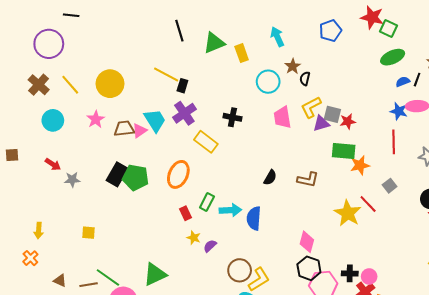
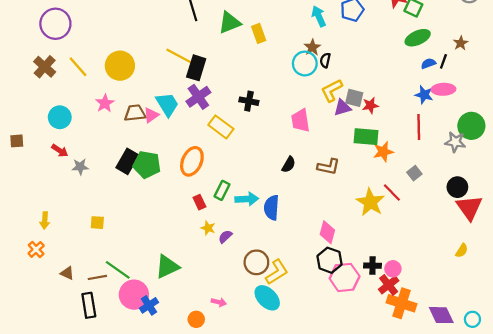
cyan arrow: (277, 37) -> (319, 16), moved
cyan circle: (268, 82) -> (305, 64), moved
black rectangle: (182, 86) -> (196, 68), size x1.6
pink trapezoid: (282, 117) -> (300, 120), moved
cyan circle: (53, 120) -> (60, 117), moved

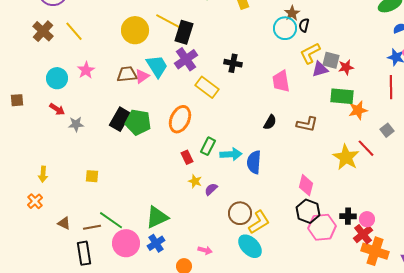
yellow circle: (120, 66) -> (135, 30), moved
pink star: (105, 103) -> (86, 70), moved
blue cross: (149, 305) -> (156, 243), moved

